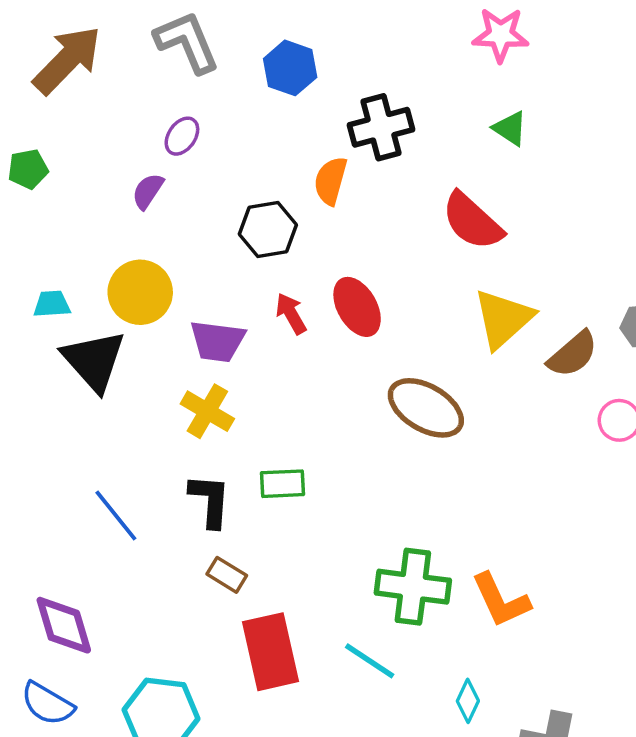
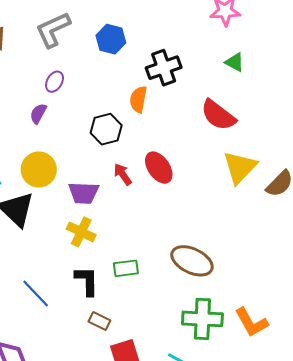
gray L-shape: (187, 42) -> (53, 30), turned -87
brown ellipse: (426, 408) -> (192, 261), moved

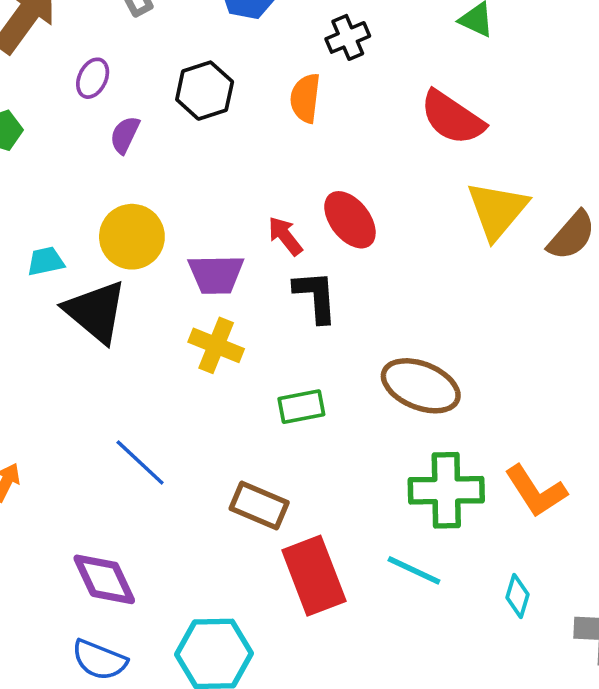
black cross: (164, 68) -> (348, 37), size x0.7
purple ellipse: (55, 82) -> (93, 78), moved
black hexagon: (106, 129) -> (205, 91), moved
black L-shape: (87, 281) -> (316, 296), moved
brown rectangle: (99, 321) -> (259, 506), size x1.4

